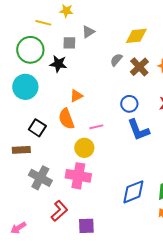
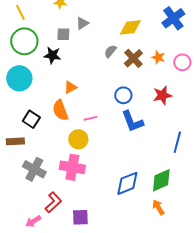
yellow line: (43, 23) -> (20, 12), moved, turned 49
pink arrow: (18, 228) -> (33, 221), moved

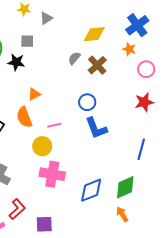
gray triangle: (82, 23) -> (46, 18), moved
orange star: (158, 57) -> (129, 49), moved
red star: (162, 95) -> (144, 102), moved
pink cross: (72, 167) -> (52, 174), moved

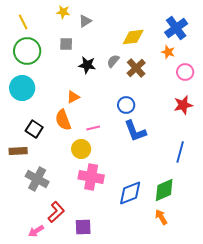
black star: (16, 62) -> (87, 65), moved

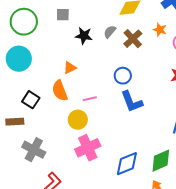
orange star: (168, 52) -> (160, 30), moved
pink cross: (91, 177) -> (88, 148), turned -35

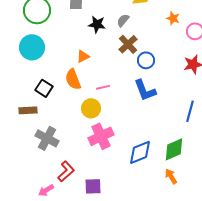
brown cross: (133, 39) -> (128, 44), moved
blue circle: (123, 76) -> (146, 60), moved

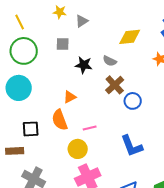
gray semicircle: (123, 20) -> (110, 61), turned -104
black square: (44, 88) -> (31, 129), turned -36
blue L-shape: (145, 90) -> (132, 146), moved

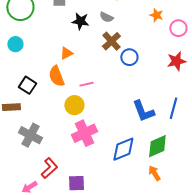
cyan circle: (19, 88) -> (15, 44), size x0.6
black square: (31, 129) -> (27, 85), turned 36
blue L-shape: (132, 146) -> (143, 111), moved

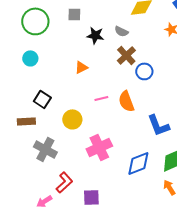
orange semicircle: (56, 76) -> (126, 101), moved
yellow circle: (74, 105) -> (72, 119), moved

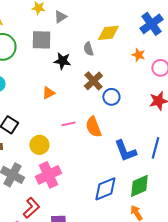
gray square: (74, 14) -> (41, 40), size x1.5
gray semicircle: (121, 31) -> (88, 49), moved, turned 48
pink cross: (99, 147) -> (48, 175), moved

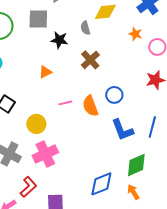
blue circle: (111, 97) -> (114, 95), moved
blue diamond: (105, 189) -> (101, 184), moved

